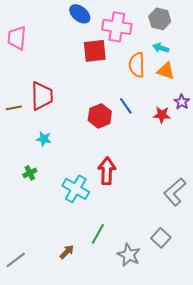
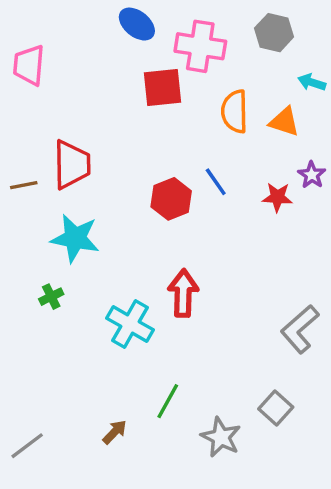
cyan arrow: (161, 48) -> (312, 82), moved
cyan star: (44, 139) -> (75, 238), size x1.8

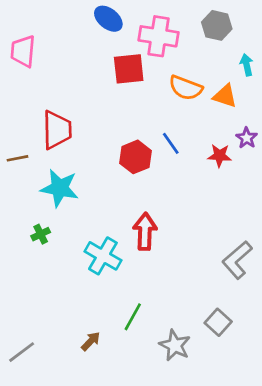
cyan arrow: (312, 82) -> (247, 65), turned 60
orange semicircle: (235, 111) -> (186, 88), turned -68
brown line: (24, 185) -> (18, 158), moved

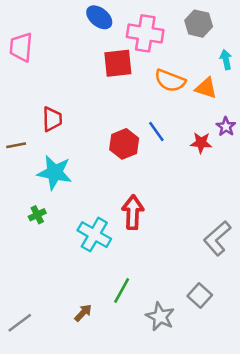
red trapezoid: (57, 130) -> (52, 119), size x0.7

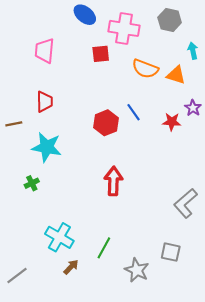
pink trapezoid: (21, 47) -> (45, 51), moved
red square: (118, 63) -> (101, 54), size x0.7
cyan cross: (94, 235) -> (59, 237), moved
gray square: (200, 295) -> (171, 252), turned -30

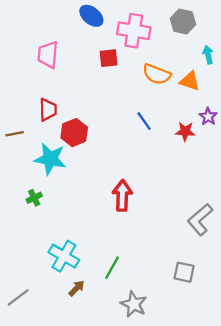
red hexagon: (106, 123) -> (74, 133), moved
gray star: (137, 270) -> (134, 304), moved

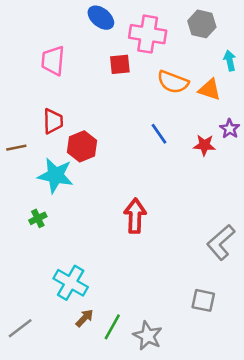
green line: (112, 268) -> (112, 327), moved

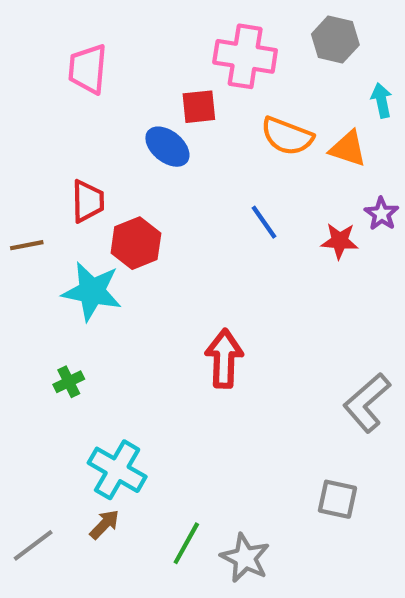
blue ellipse: (101, 18) -> (167, 147), moved
pink trapezoid: (53, 61) -> (88, 69), moved
green cross: (38, 218) -> (69, 382), moved
brown arrow: (85, 318) -> (104, 524), moved

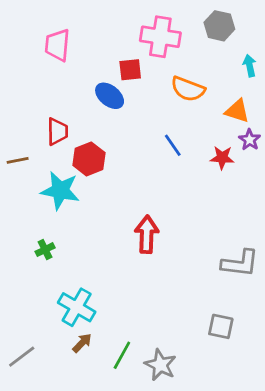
orange triangle: (348, 149) -> (237, 111), moved
gray L-shape: (367, 403) -> (240, 263), turned -132
brown arrow: (104, 524) -> (82, 343), moved

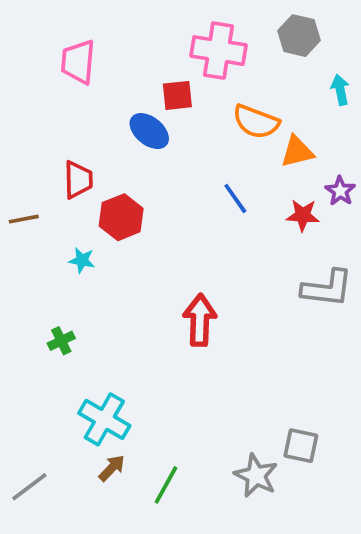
orange triangle: (237, 111) -> (297, 152), moved, turned -32
cyan star: (60, 191) -> (82, 260), size x0.5
gray L-shape: (240, 263) -> (327, 288), moved
gray star: (160, 365) -> (256, 476), moved

